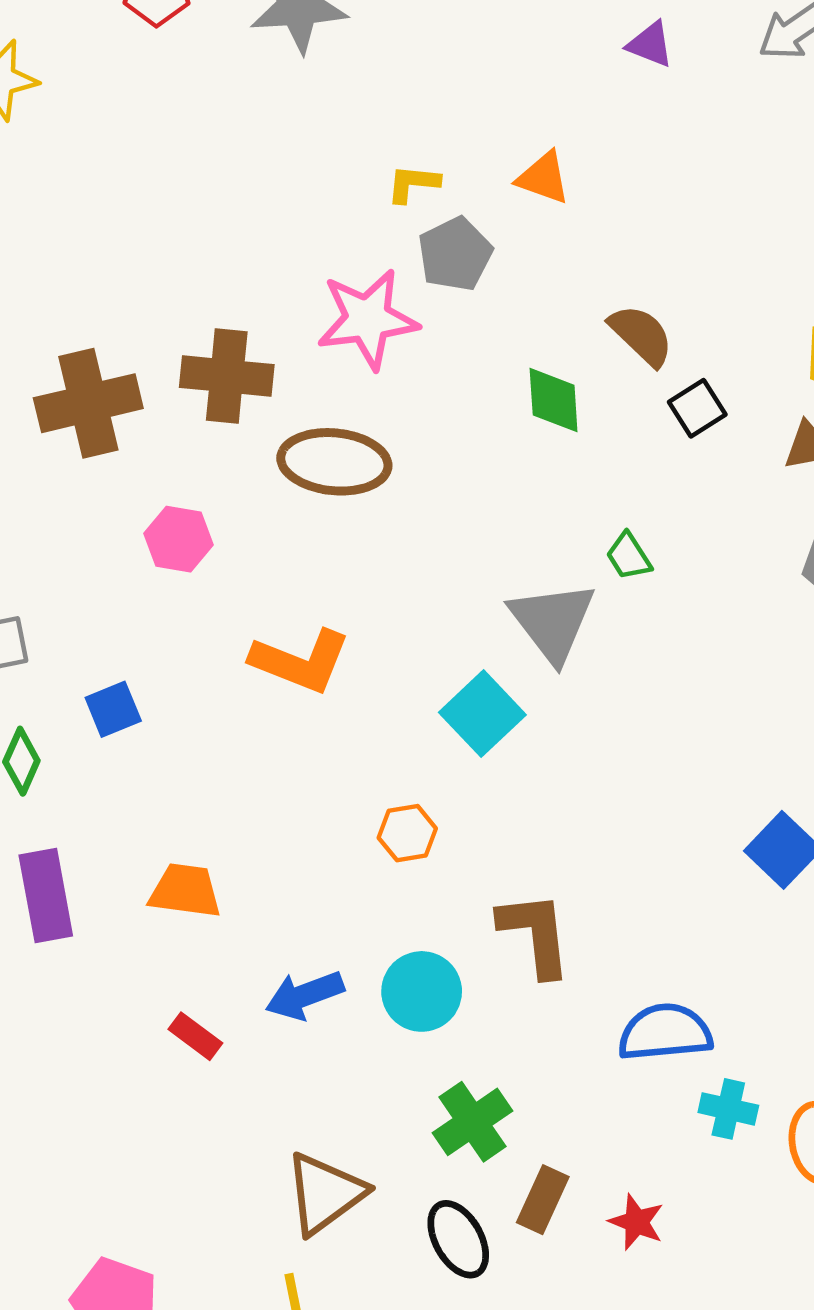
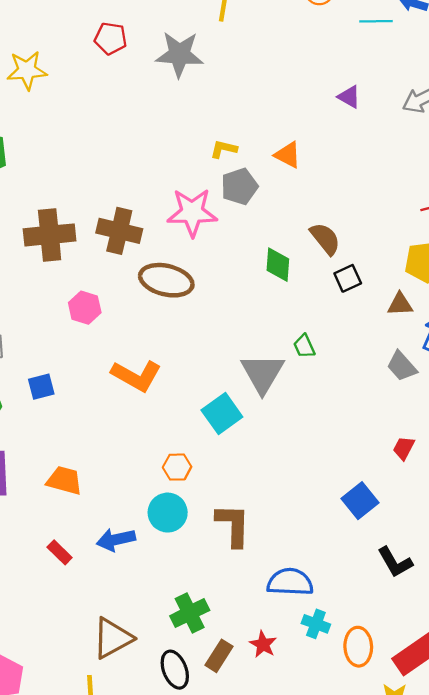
cyan circle: (422, 991) -> (168, 513), moved
red star: (637, 1222) -> (263, 644), moved

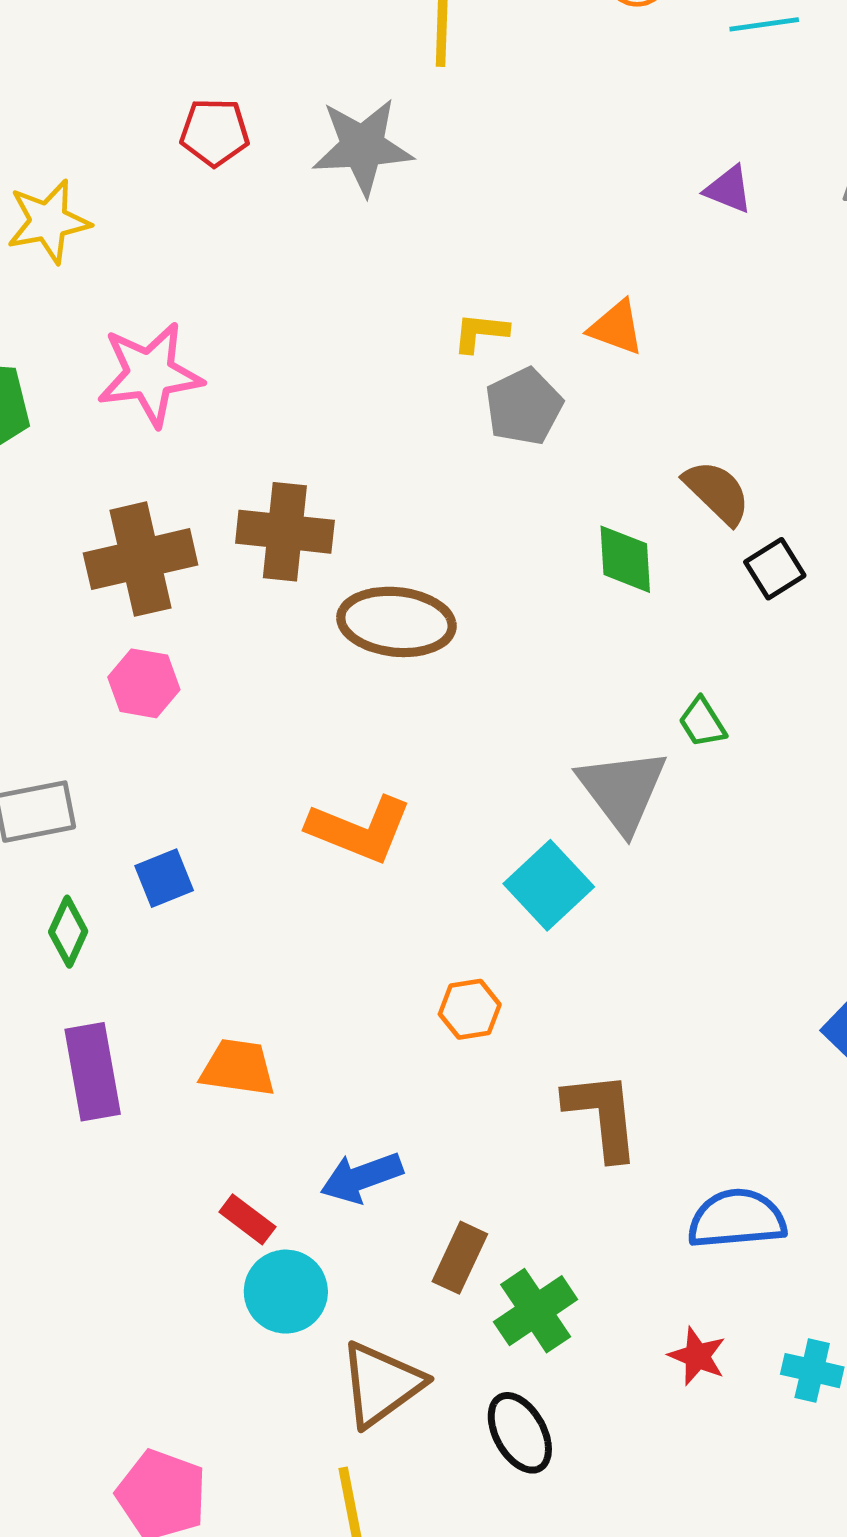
pink star: (192, 212) -> (150, 374), moved
pink hexagon: (85, 308) -> (144, 683), moved
cyan circle: (168, 513) -> (286, 1292), moved
cyan cross: (316, 624) -> (812, 1371), moved
brown rectangle: (219, 656) -> (460, 1258), moved

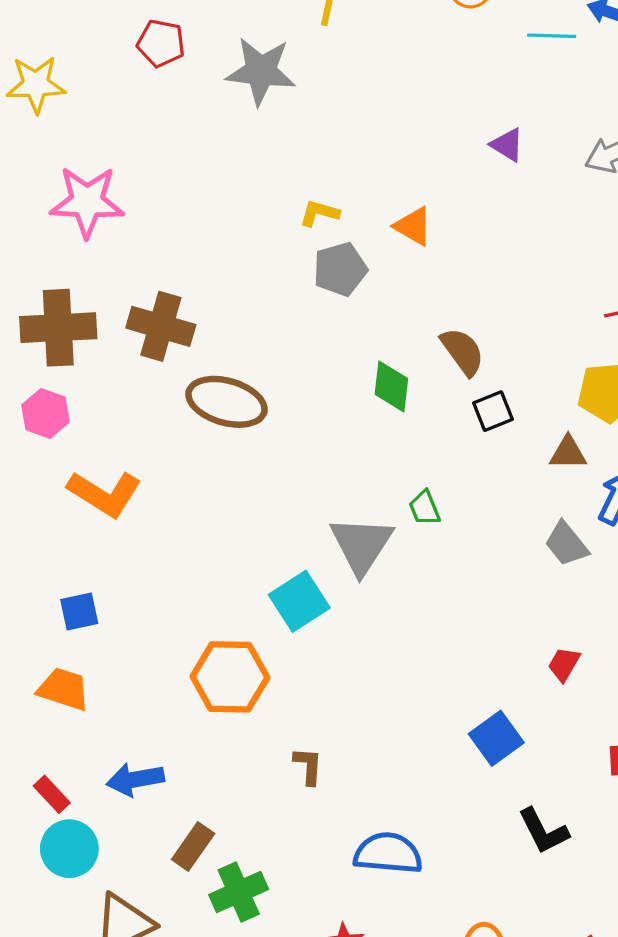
orange L-shape: (360, 829) -> (105, 494), moved
blue square: (164, 878) -> (79, 611), moved
orange hexagon: (470, 1009) -> (230, 677), size x1.8
brown L-shape: (602, 1115) -> (308, 766), size x0.6

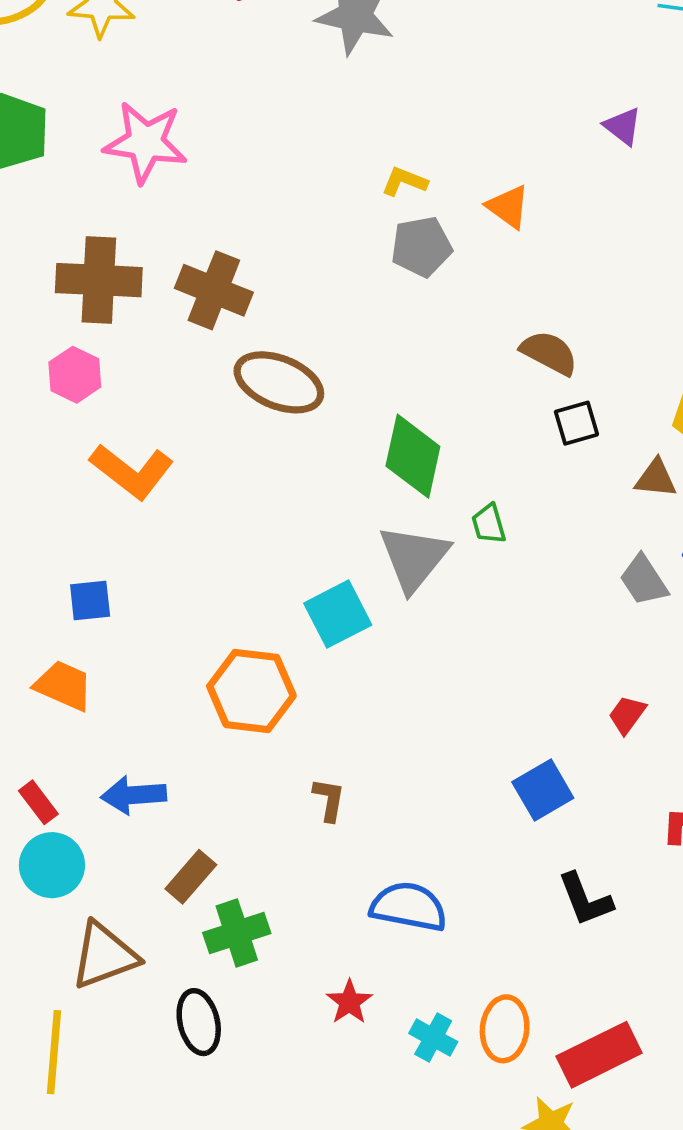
brown semicircle: (463, 352) -> (549, 353), turned -32
green diamond: (391, 386) -> (413, 456), moved, size x1.4

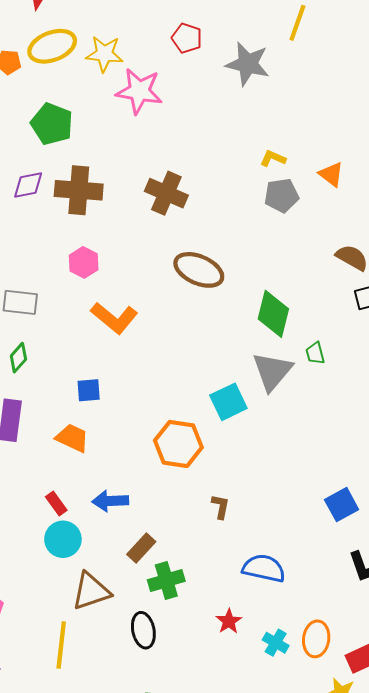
pink star: (145, 142) -> (139, 91), moved
brown cross: (99, 280) -> (79, 190), moved
brown cross: (214, 290) -> (166, 193), moved

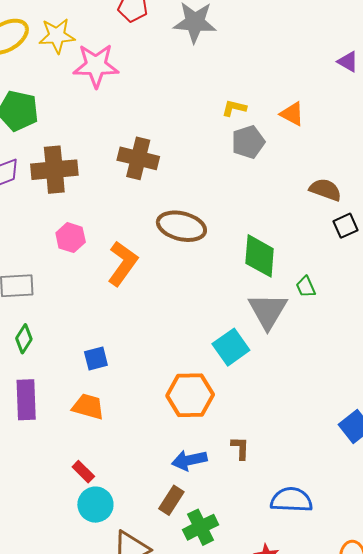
orange L-shape: (114, 318) -> (123, 263), moved, turned -84
blue arrow: (110, 501) -> (189, 460), moved

